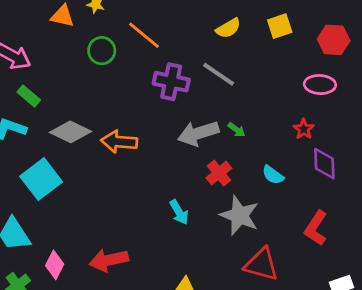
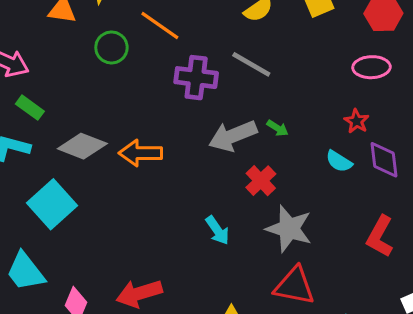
cyan semicircle: (273, 175) -> (339, 161), moved
red triangle: (261, 264) -> (294, 286), moved

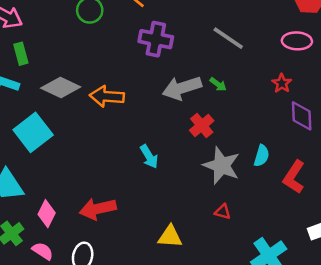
gray line: (251, 64) -> (228, 38), moved
green rectangle: (30, 108) -> (21, 54), turned 35
cyan semicircle: (339, 161) -> (262, 156), moved, turned -110
cyan arrow: (217, 230) -> (149, 157), moved
red triangle: (294, 286) -> (223, 212), size x0.5

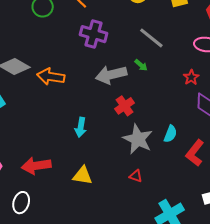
green arrow: (218, 84) -> (141, 65), moved
cyan arrow: (149, 157) -> (81, 127), turned 36
yellow triangle: (170, 237) -> (83, 176), moved

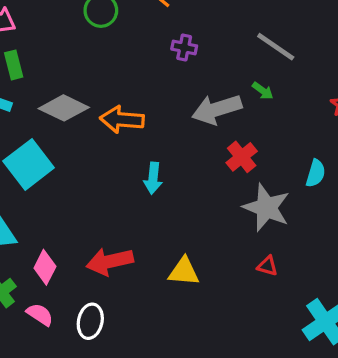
purple cross: (93, 34) -> (184, 47), size x0.6
cyan arrow: (81, 127) -> (153, 178), moved
cyan semicircle: (170, 134) -> (316, 173), moved

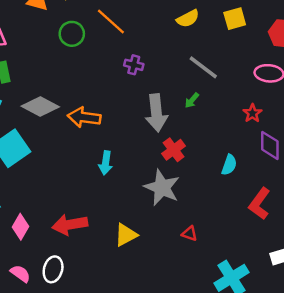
green arrow: (263, 91) -> (192, 100), turned 91
gray arrow: (217, 109) -> (156, 113), turned -81
gray star: (266, 208) -> (162, 188), moved
yellow triangle: (184, 272) -> (126, 235), turned -35
pink semicircle: (40, 314) -> (20, 274), moved

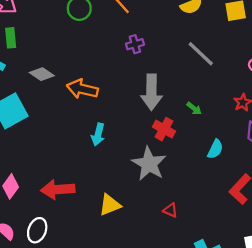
purple cross: (134, 65) -> (135, 44), turned -36
green arrow: (192, 100) -> (194, 108), moved, turned -98
gray diamond: (40, 107) -> (42, 74), size x0.7
red cross: (174, 150) -> (164, 129), turned -30

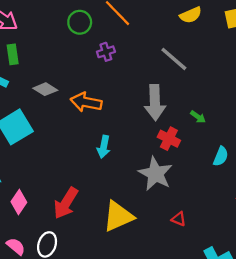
purple cross: (135, 44) -> (106, 52), moved
gray line: (201, 54) -> (174, 59), moved
red arrow: (58, 189) -> (66, 203), turned -52
yellow triangle: (110, 205) -> (118, 216), size x1.4

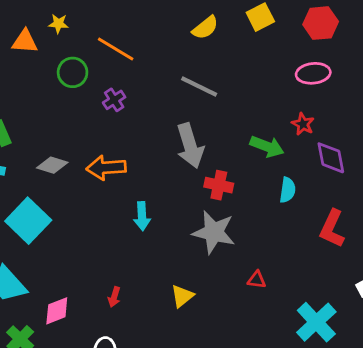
green arrow: (198, 117) -> (267, 146), moved, size x1.6
pink diamond: (19, 202) -> (57, 311), turned 50
red arrow: (66, 203) -> (114, 297), size x0.5
yellow triangle: (118, 216) -> (182, 296), size x0.6

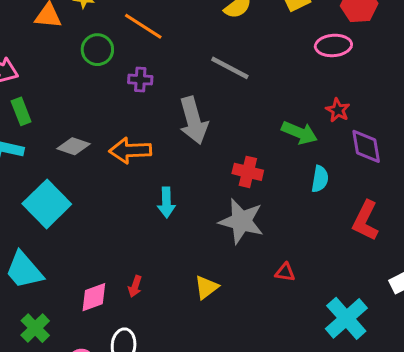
pink ellipse: (313, 73) -> (333, 45), moved
purple cross: (114, 100) -> (140, 80), turned 35
gray arrow: (190, 146) -> (193, 121), moved
pink diamond: (57, 311) -> (94, 297), moved

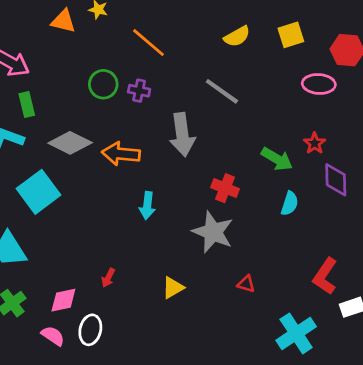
green circle: (97, 50) -> (103, 84), moved
gray diamond: (74, 146) -> (70, 143), size x1.4
red L-shape: (366, 221) -> (325, 276), moved
pink diamond: (94, 297) -> (63, 300), moved

